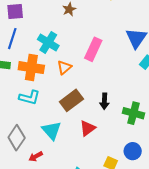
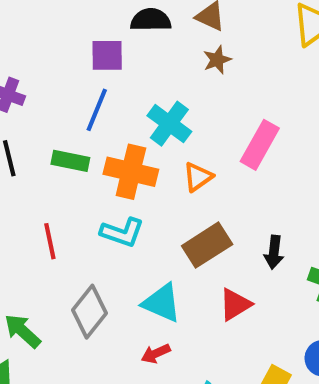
cyan triangle: (52, 130) -> (162, 303), turned -30
red arrow: (36, 156) -> (156, 354), moved

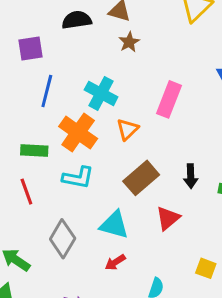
purple square: (107, 55) -> (30, 49), moved
green rectangle: (70, 161) -> (34, 150), moved
orange cross: (131, 172) -> (78, 133), turned 30

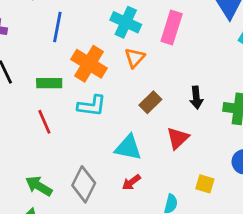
cyan cross: (101, 93) -> (126, 22), moved
brown rectangle: (141, 178) -> (150, 102), size x0.7
gray diamond: (63, 239) -> (84, 184), moved
yellow square: (206, 268) -> (205, 184), moved

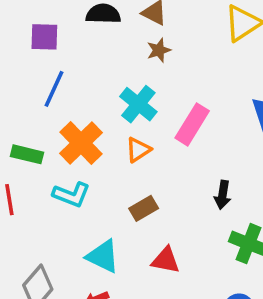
black arrow: (196, 98) -> (223, 195), moved
red triangle: (178, 138) -> (166, 260), turned 40

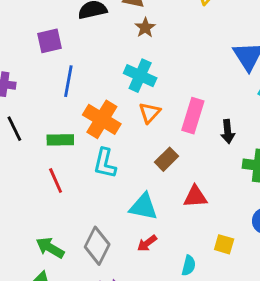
pink rectangle: (192, 124) -> (193, 116), moved
cyan L-shape: (71, 195) -> (105, 163), turned 96

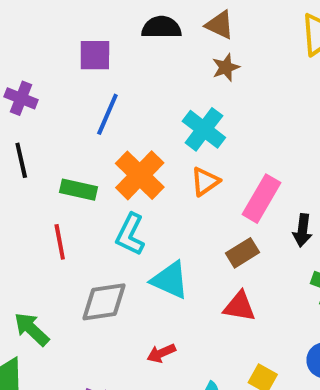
brown rectangle: (166, 159) -> (242, 253), moved
cyan triangle: (143, 207) -> (170, 280), moved
gray diamond: (97, 246) -> (104, 302), moved, turned 42

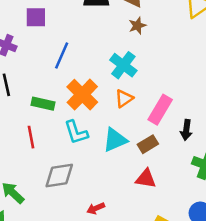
purple square: (95, 55) -> (36, 17), moved
cyan L-shape: (130, 234) -> (76, 132), turned -44
cyan triangle: (170, 280) -> (115, 140), moved, turned -48

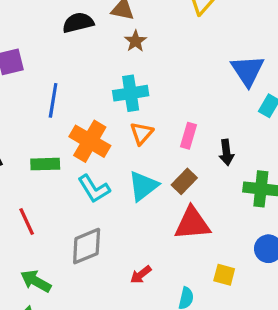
cyan cross: (123, 65) -> (131, 93), turned -32
pink rectangle: (160, 110) -> (188, 136), size x0.7
red line: (31, 137) -> (27, 222), moved
red triangle: (146, 179) -> (192, 223), size x1.4

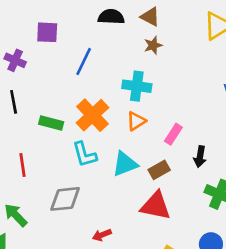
blue line: (53, 100) -> (84, 61), moved

